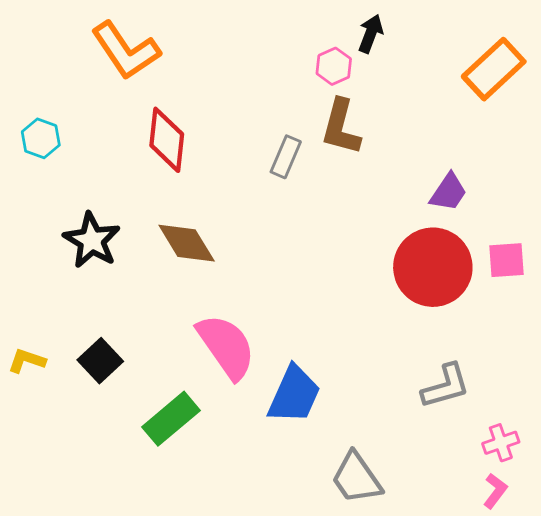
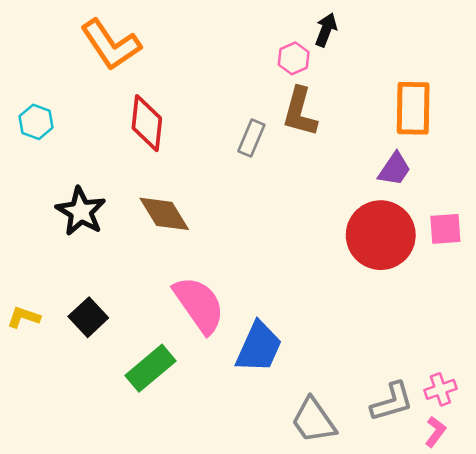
orange rectangle: (494, 69) -> (413, 108), moved, turned -46
gray L-shape: (446, 386) -> (392, 402), moved

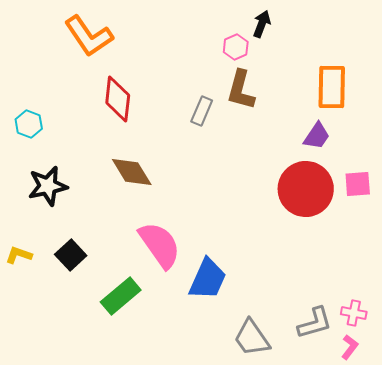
cyan hexagon: (36, 122) -> (29, 124), moved
black star: (81, 211) -> (48, 186), moved, turned 30
pink cross: (440, 389) -> (354, 313), turned 30

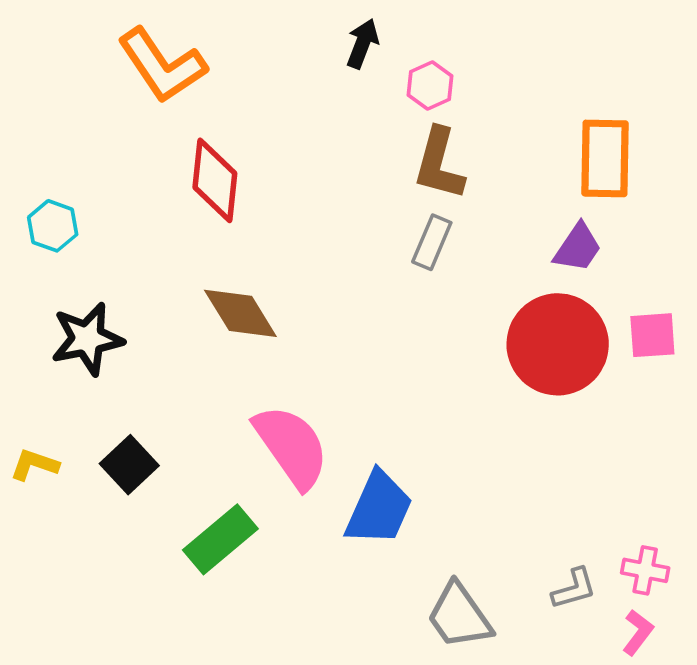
black arrow: (262, 24) -> (363, 44), moved
gray rectangle: (202, 111) -> (432, 242), moved
gray L-shape: (315, 323) -> (574, 589), size x0.7

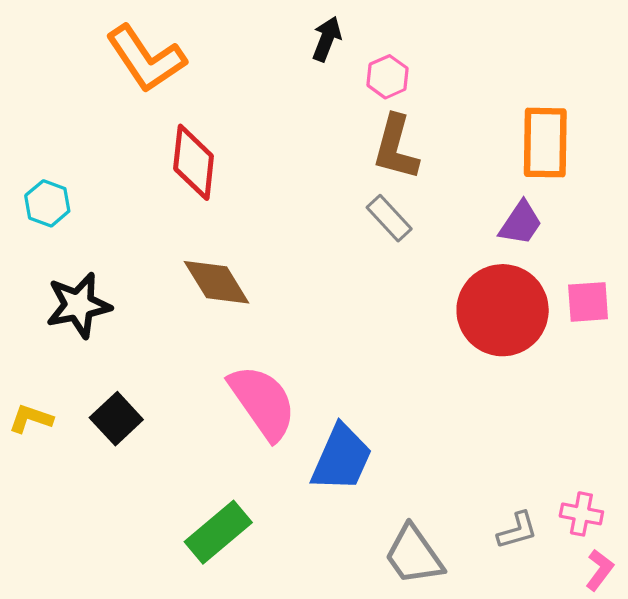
gray rectangle: (432, 242) -> (389, 218), turned -66
green rectangle: (220, 539) -> (218, 532), moved
pink L-shape: (638, 632) -> (600, 570), moved

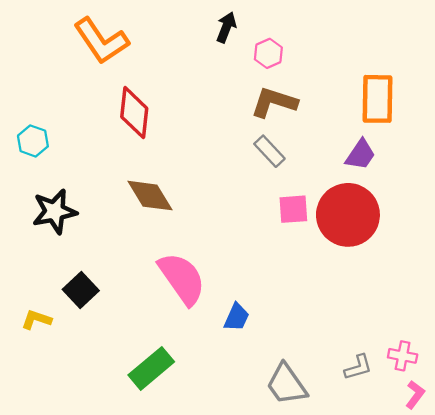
brown L-shape: (396, 147) -> (274, 102), turned 93
pink square: (588, 302) -> (293, 209), moved
yellow L-shape: (31, 419) -> (36, 320), moved
blue trapezoid: (341, 458) -> (237, 317), size x0.6

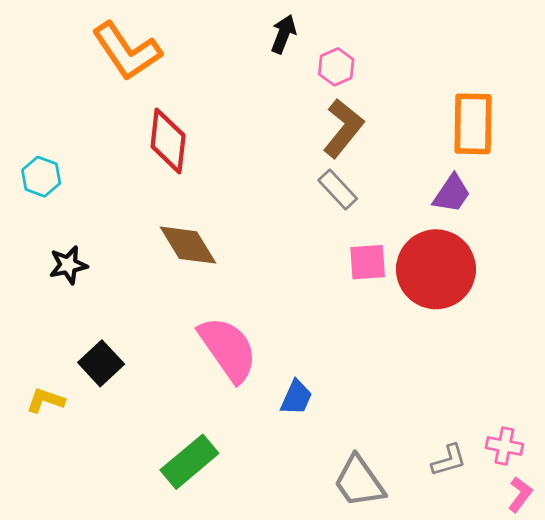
brown L-shape: (274, 102) -> (343, 128), turned 111
black star: (55, 211) -> (68, 265), size x0.7

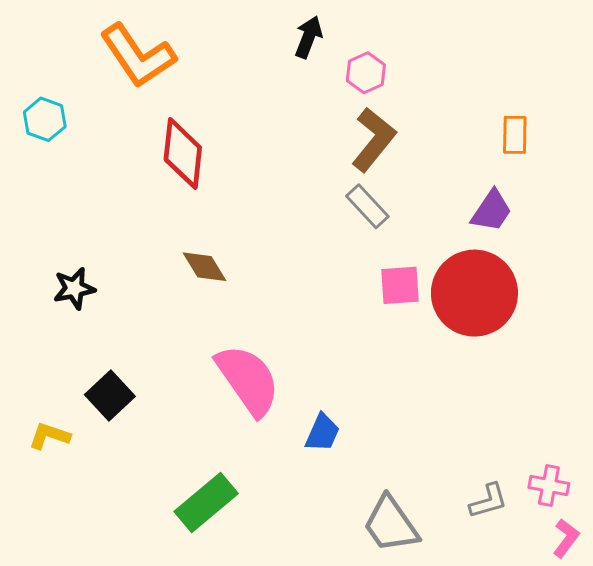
orange rectangle: (473, 124) -> (515, 135), size x0.6
cyan hexagon: (41, 177) -> (45, 119), moved
brown diamond: (188, 245) -> (205, 267), size x0.7

